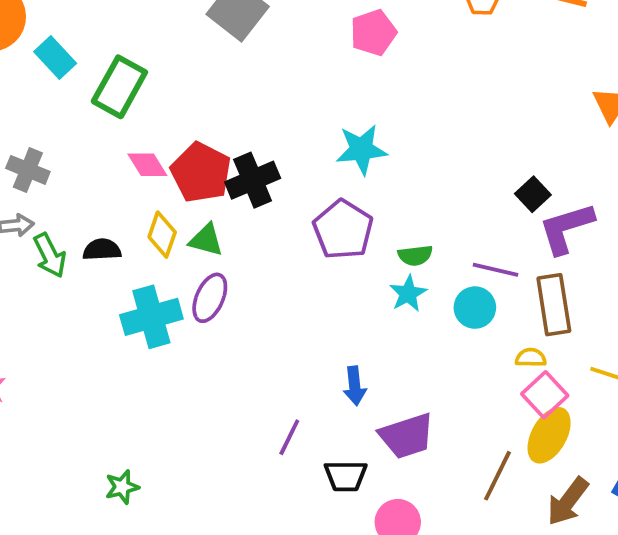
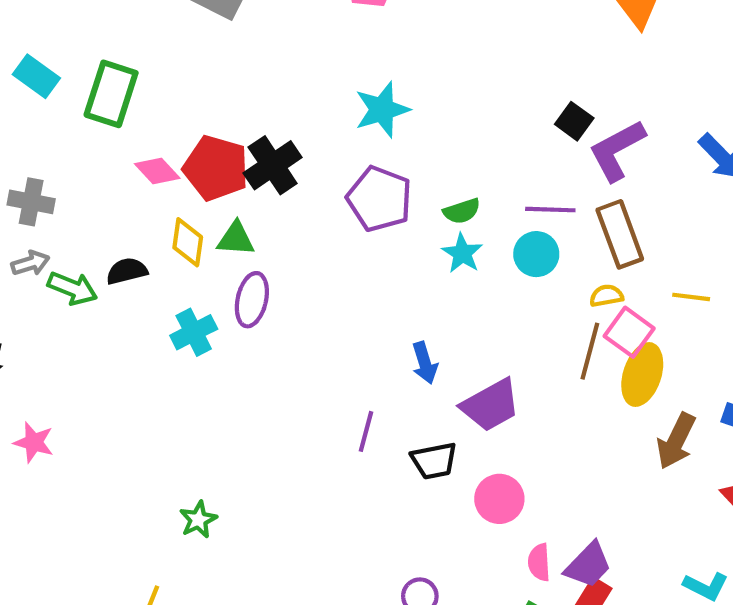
green arrow: (50, 255) -> (72, 288), turned -30
cyan cross: (151, 317) -> (194, 332), size x0.7
brown line: (498, 476) -> (590, 351), moved

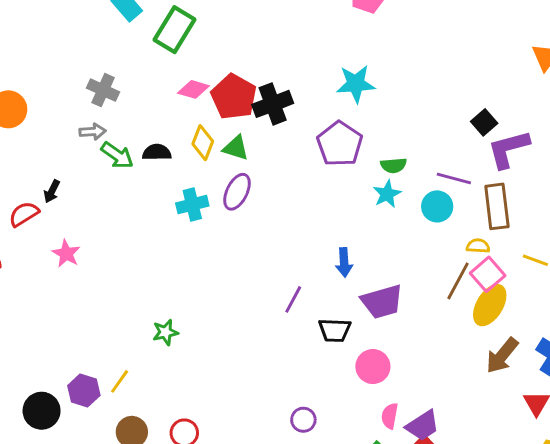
pink diamond: (157, 171) -> (193, 89), turned -44

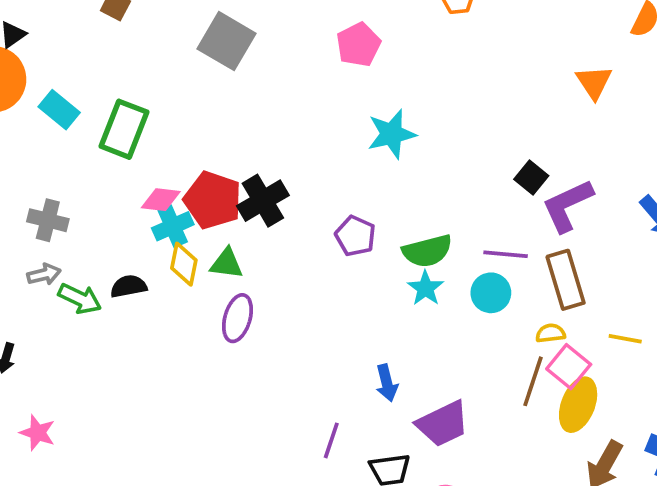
cyan star: (356, 84) -> (392, 134), moved
purple pentagon: (340, 144) -> (355, 236), size x0.7
green semicircle: (394, 165) -> (427, 251), size x1.5
cyan cross: (192, 205) -> (173, 226), moved

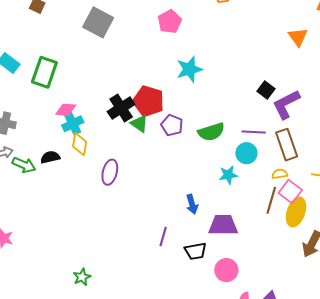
red pentagon: (213, 200) -> (148, 101), moved
green triangle: (226, 264) -> (139, 124), moved, turned 30
cyan star: (425, 288) -> (228, 175), moved, turned 30
purple trapezoid: (443, 424) -> (223, 225), turned -152

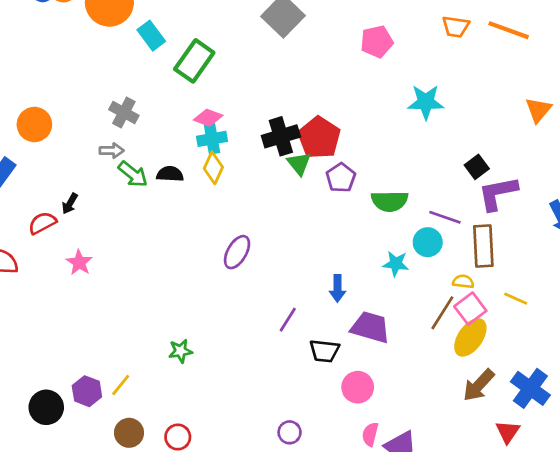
cyan star: (189, 69) -> (426, 102), moved
purple ellipse: (110, 172) -> (237, 252), moved
green star: (82, 277) -> (180, 351), moved

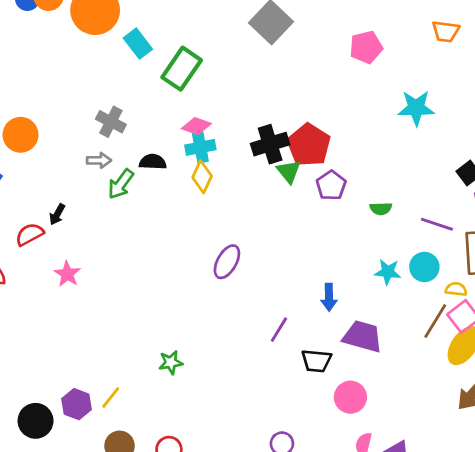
green arrow: (133, 174) -> (121, 184), turned 88
black semicircle: (170, 174) -> (153, 162), moved
green semicircle: (390, 201) -> (381, 209), size x0.6
cyan circle: (428, 242) -> (424, 267), moved

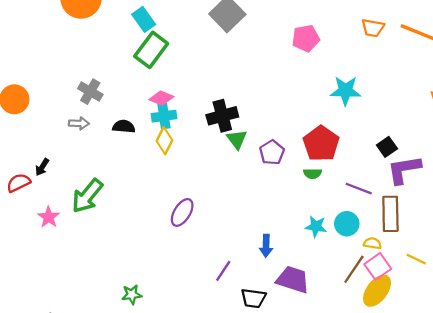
cyan rectangle: (138, 44) -> (144, 19), moved
red pentagon: (309, 145) -> (321, 144), moved
green arrow: (121, 184) -> (87, 196), moved, size x1.4

